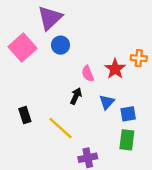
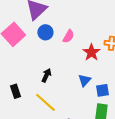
pink semicircle: (88, 74) -> (68, 36), moved, turned -128
black arrow: (76, 96) -> (46, 75), moved

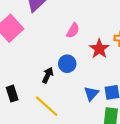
blue circle: (45, 32) -> (67, 64), moved
blue triangle: (84, 80) -> (91, 94), moved

